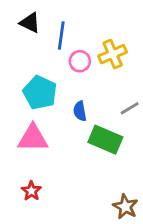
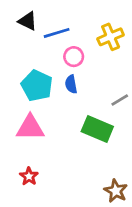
blue line: (61, 36) -> (57, 33), turned 65
yellow cross: (113, 54) -> (111, 37), moved
blue semicircle: (80, 111) -> (71, 84), moved

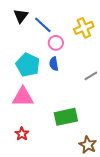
black triangle: (28, 21) -> (21, 16), turned 42
blue line: (57, 33) -> (43, 25), turned 60
green rectangle: (97, 129) -> (66, 117), moved, turned -35

